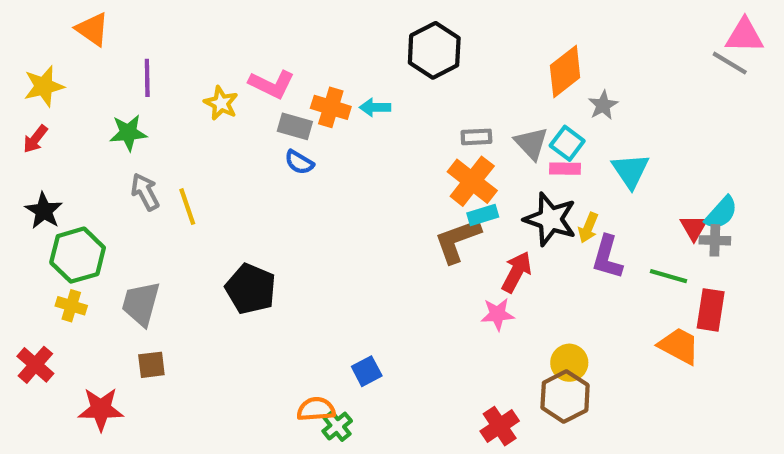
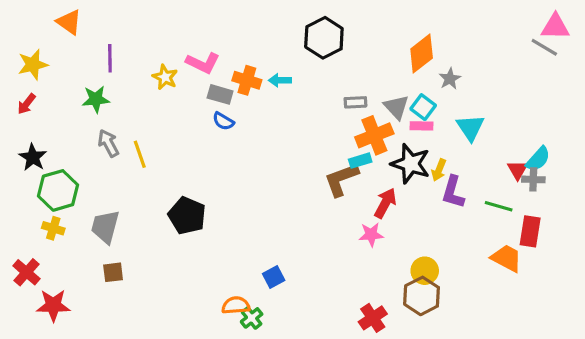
orange cross: (472, 181) -> (374, 135), moved, turned 30
red star: (101, 409) -> (53, 305), moved

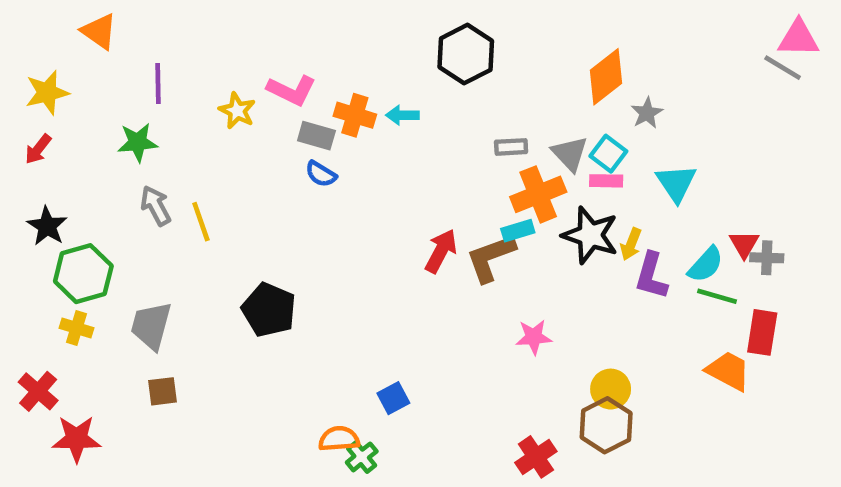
cyan semicircle: (538, 159) -> (706, 265), moved
red arrow: (385, 203) -> (441, 251), moved

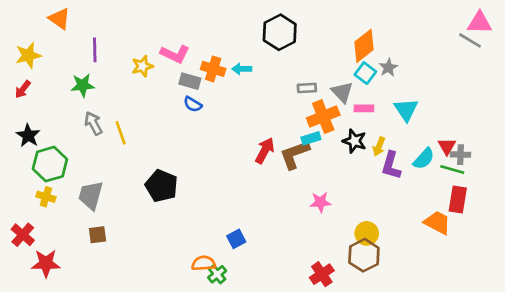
yellow star: (237, 111) -> (142, 66), turned 30
cyan square: (608, 154) -> (365, 73), moved
black star: (590, 235) -> (354, 141), size x0.7
green line: (717, 296) -> (452, 170), moved

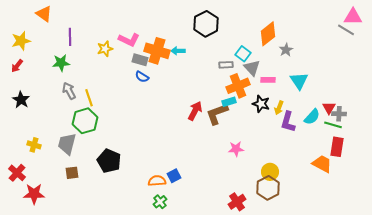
orange cross: (213, 69) -> (157, 51), size x1.4
cyan square: (365, 73) -> (243, 54), moved
green hexagon: (50, 164) -> (85, 121), moved
black pentagon: (161, 186) -> (109, 161), moved
orange semicircle: (204, 263) -> (157, 181), moved

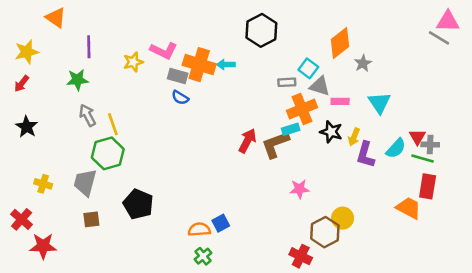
gray triangle: (252, 68) -> (320, 86), turned -30
brown hexagon: (268, 188) -> (325, 232), moved
red cross: (237, 202) -> (301, 256), turned -30

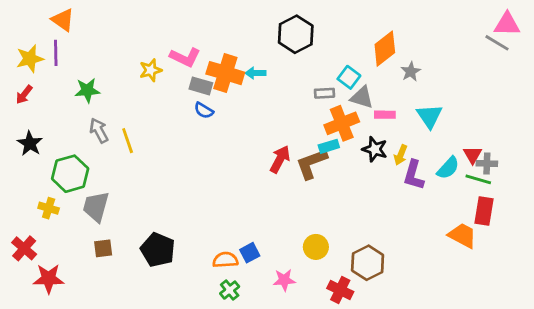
purple line: (89, 47) -> (56, 53), moved
green hexagon: (108, 153) -> (70, 174), moved
pink star: (299, 189) -> (284, 280), moved
black pentagon: (138, 204) -> (158, 250), moved
yellow circle: (343, 218) -> (316, 247), moved

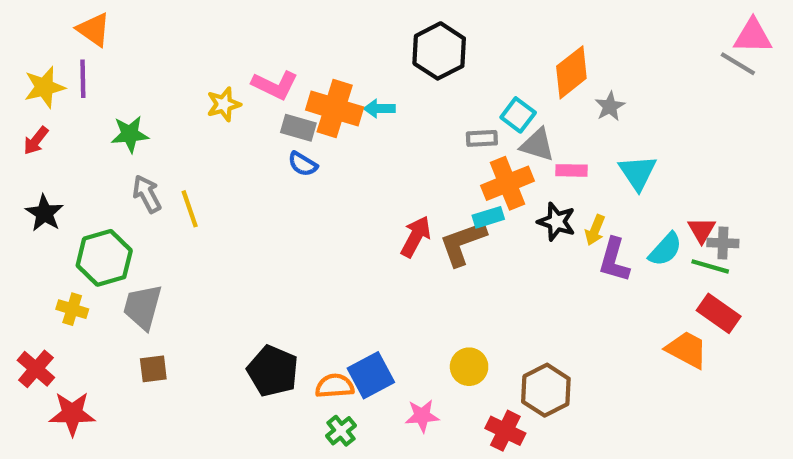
red rectangle: (484, 211) -> (719, 313), turned -64
black pentagon: (158, 250) -> (273, 371), moved
blue square: (250, 253) -> (371, 375), size x1.5

